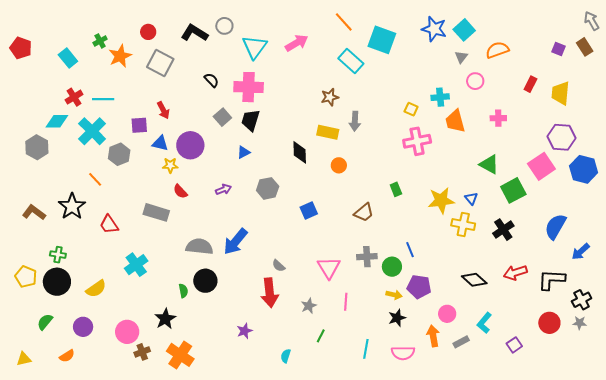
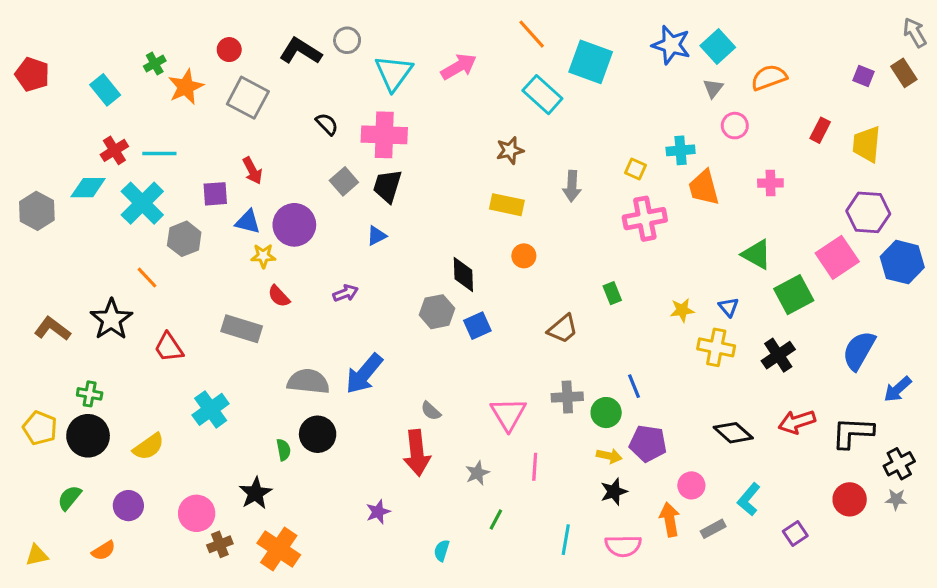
gray arrow: (355, 121) -> (572, 186), moved
gray hexagon: (37, 147) -> (37, 211), moved
black diamond: (300, 152) -> (463, 274), moved
gray hexagon: (268, 188) -> (437, 312), moved
yellow star: (441, 200) -> (682, 310), size x0.6

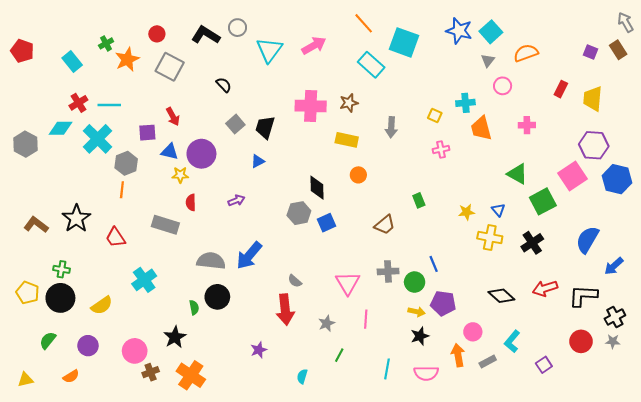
pink cross: (384, 135) -> (311, 106), moved
pink cross: (645, 219) -> (441, 149), size x0.6
orange line: (147, 278) -> (122, 190), moved, turned 49
red semicircle: (279, 296) -> (191, 202), turned 42

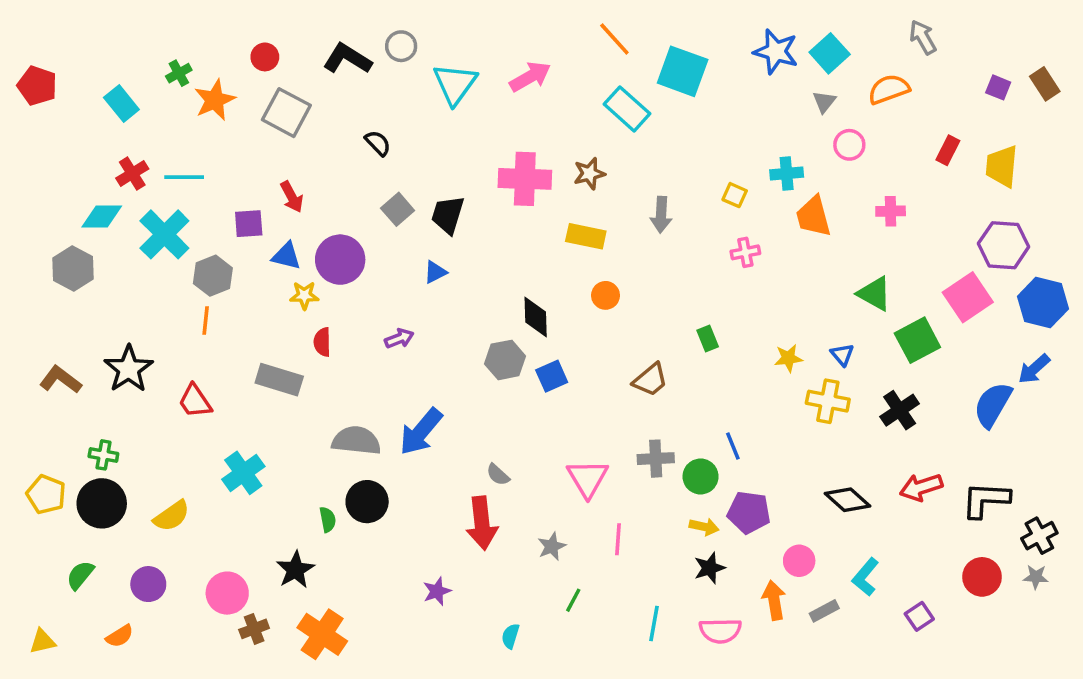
gray arrow: (626, 22) -> (923, 37), moved
gray hexagon: (25, 144) -> (73, 269), moved
blue arrow: (614, 266) -> (1034, 369), moved

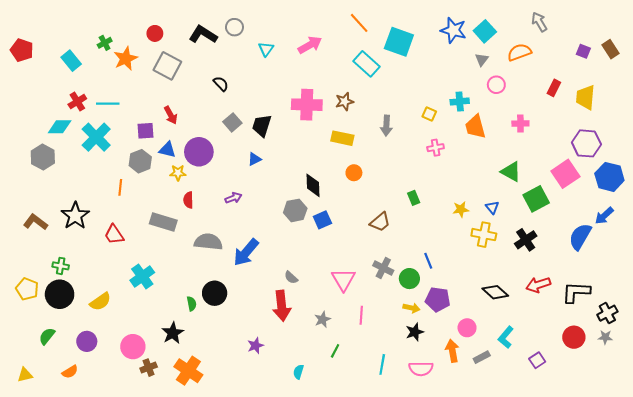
cyan triangle: (455, 84) -> (266, 49), size x0.6
gray hexagon: (213, 276) -> (140, 161), moved
gray semicircle: (356, 441) -> (208, 242), moved
gray cross: (656, 459) -> (383, 268), turned 30

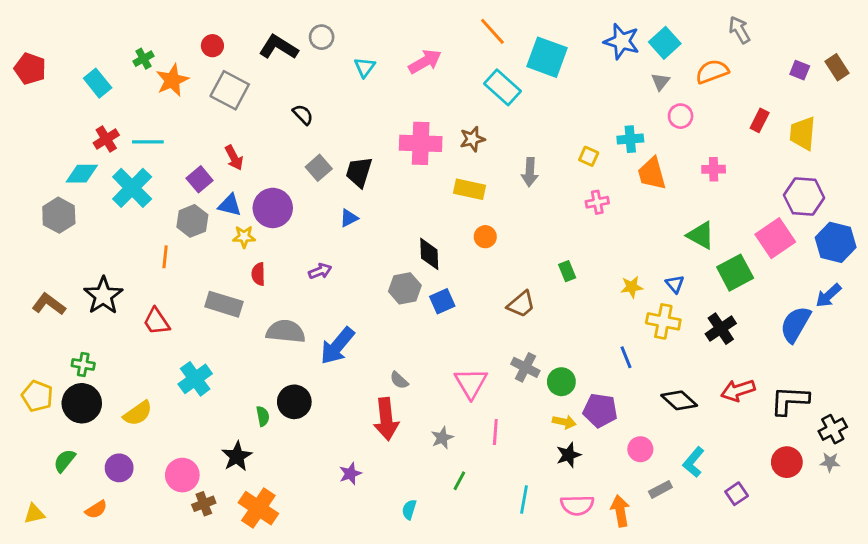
purple square: (145, 131) -> (200, 179), turned -36
blue line: (428, 261) -> (626, 357), moved
orange arrow: (452, 351) -> (620, 511), moved

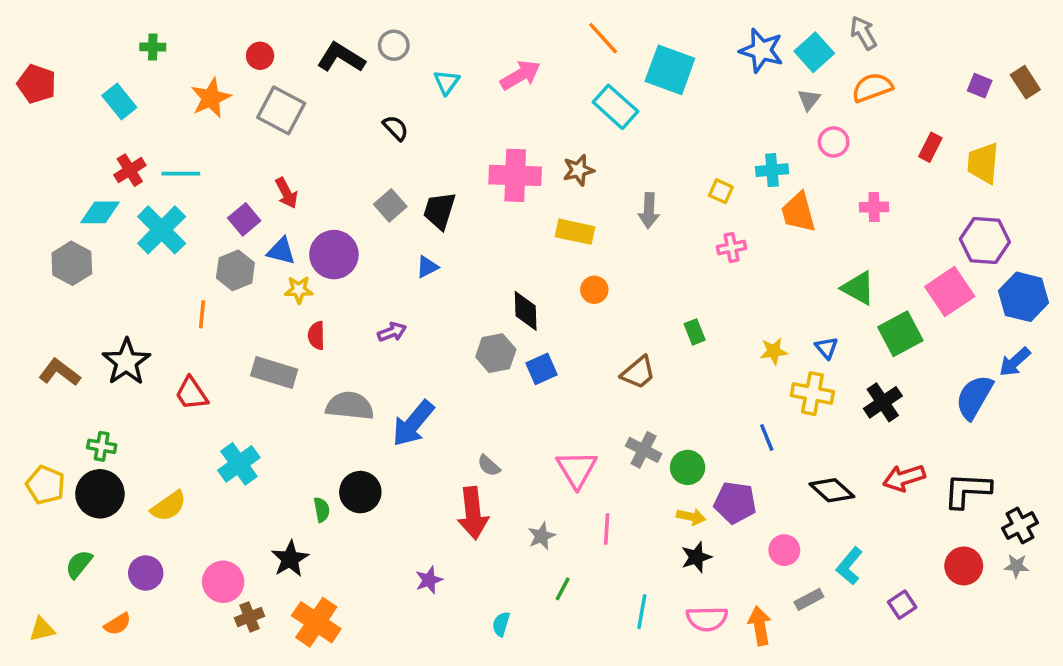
gray arrow: (739, 30) -> (863, 33), moved
green cross: (144, 59) -> (153, 47), moved, turned 30
black semicircle: (303, 115) -> (396, 128), moved

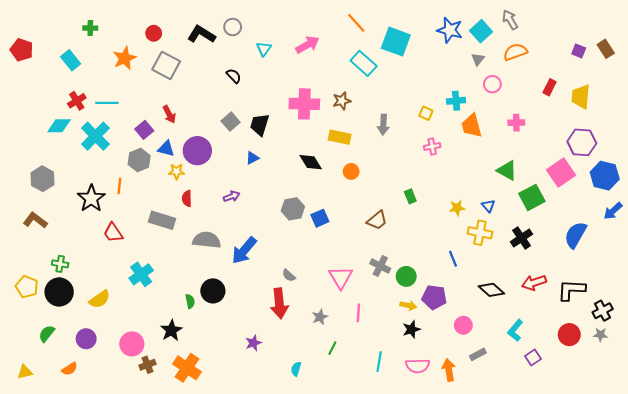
gray hexagon: (72, 263) -> (42, 179), moved
black diamond: (526, 311) -> (311, 162), moved, turned -30
black star: (126, 362) -> (91, 198), moved
blue arrow: (1015, 362) -> (613, 211), moved
cyan L-shape: (849, 566) -> (515, 330), moved

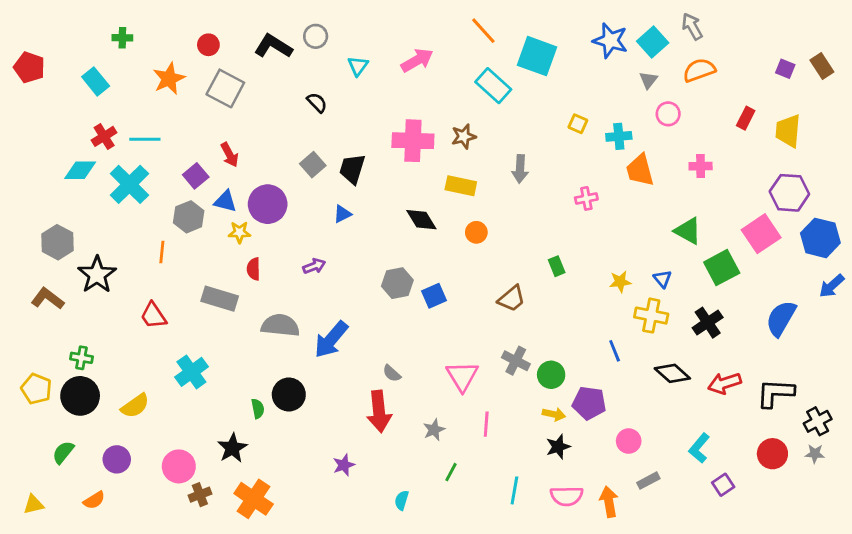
yellow square: (426, 113) -> (578, 124), moved
black star: (91, 198) -> (97, 275), moved
black diamond: (491, 290) -> (672, 373), moved

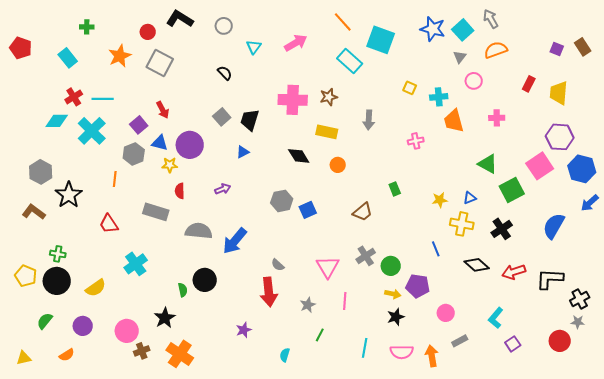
black L-shape: (273, 46) -> (180, 19), moved
blue triangle: (662, 279) -> (470, 198), turned 48
gray cross: (516, 361) -> (366, 256), turned 30
red circle: (772, 454) -> (560, 341), moved

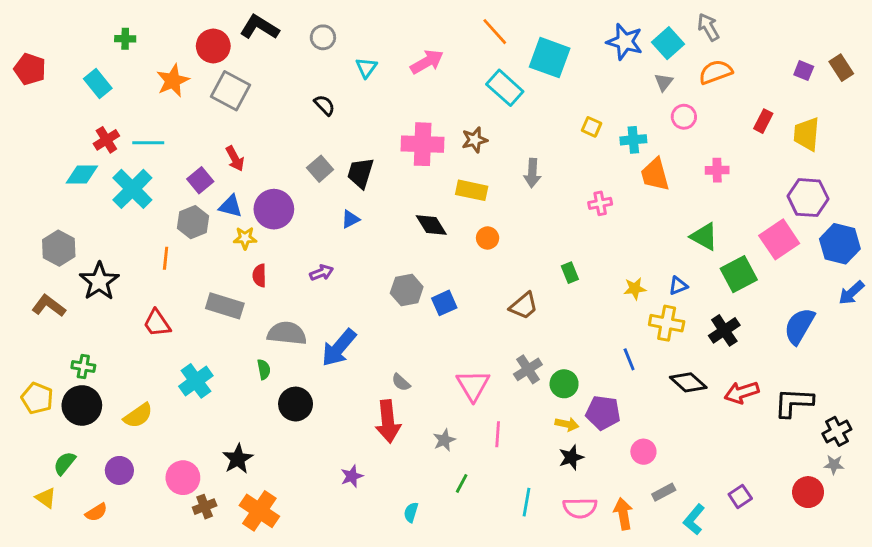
red circle: (148, 32) -> (213, 46), size x1.5
green semicircle: (183, 290) -> (264, 369), moved
cyan L-shape: (496, 318) -> (694, 520), moved
yellow triangle: (24, 358) -> (46, 498), moved, turned 49

